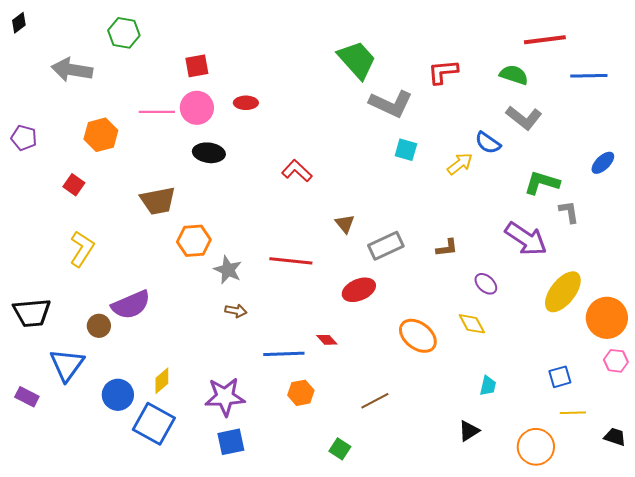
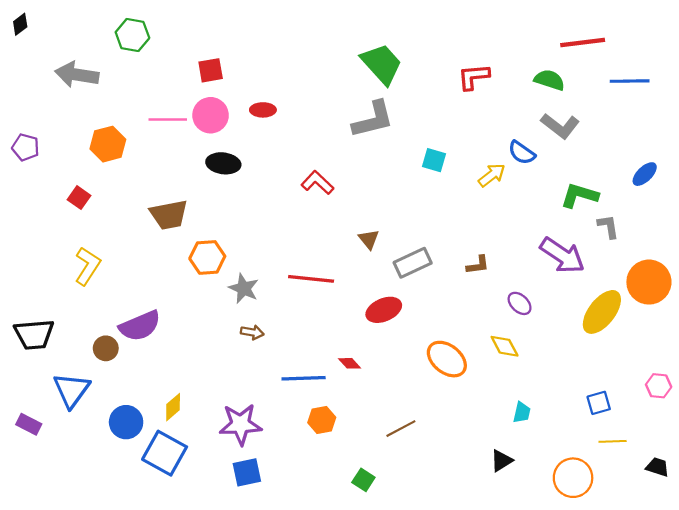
gray L-shape: (391, 104) -> (373, 120), moved, turned -39
orange circle: (607, 318) -> (649, 282), moved

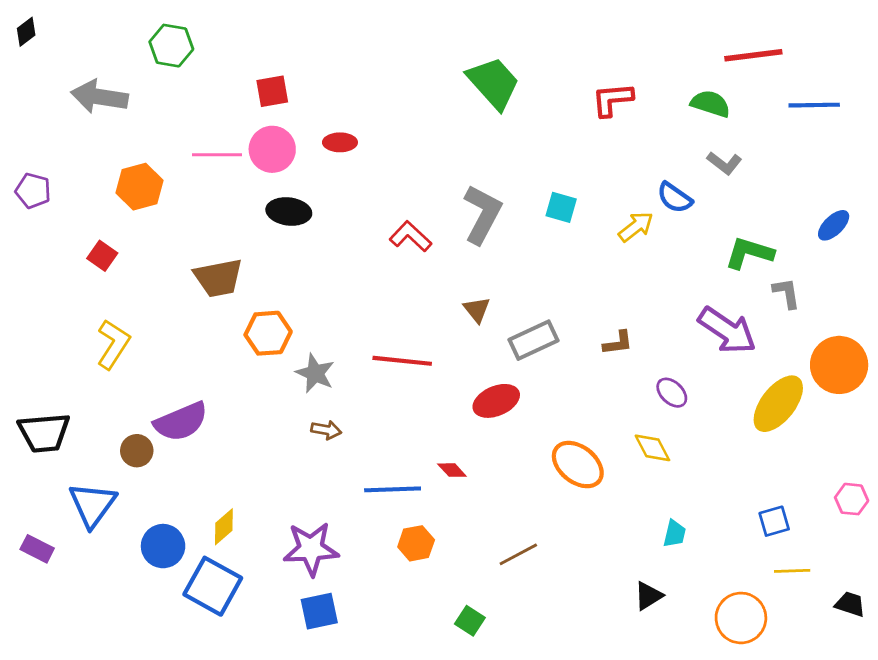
gray L-shape: (373, 120) -> (482, 214), moved, turned -48
gray L-shape: (560, 126) -> (724, 163), size x0.7

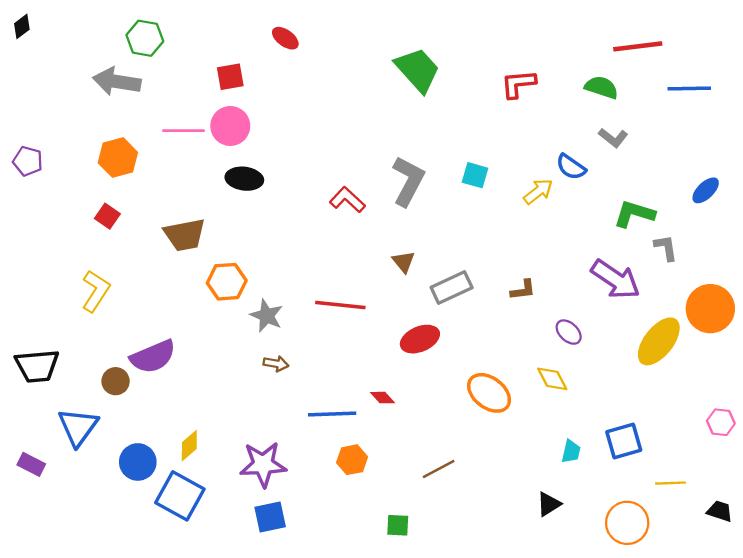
gray arrow: (99, 97) -> (117, 81), moved
red ellipse: (340, 142) -> (285, 38), moved, turned 36
red square: (102, 256) -> (107, 216), moved
blue square: (774, 521) -> (624, 441), moved, size x1.4
green square: (470, 621) -> (398, 525), turned -30

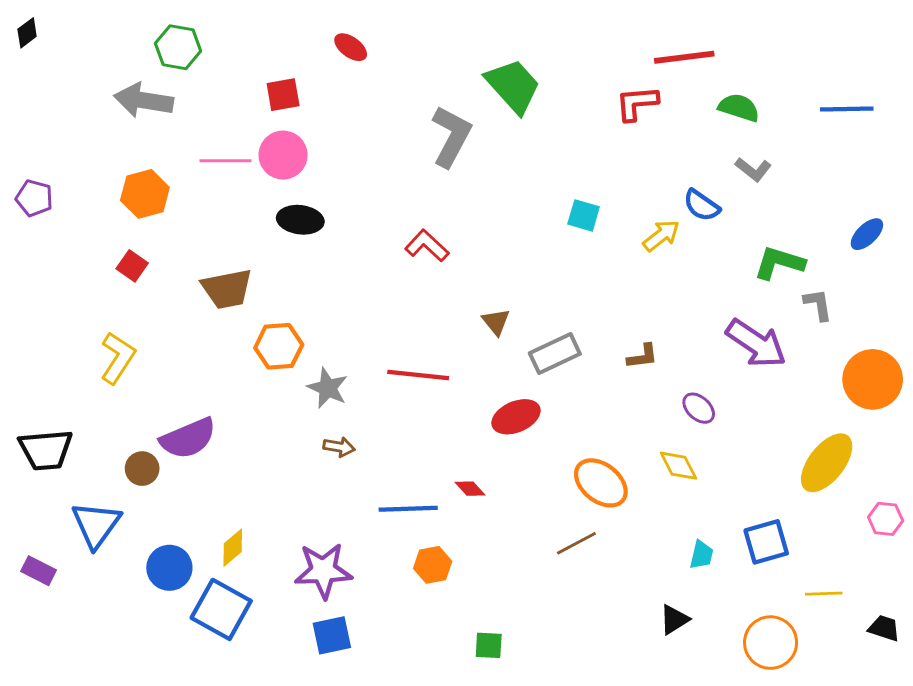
red line: (638, 46) -> (684, 57), moved
gray L-shape: (408, 181) -> (451, 136), moved
yellow ellipse: (659, 341) -> (827, 463), moved
brown line: (439, 469) -> (576, 543), moved

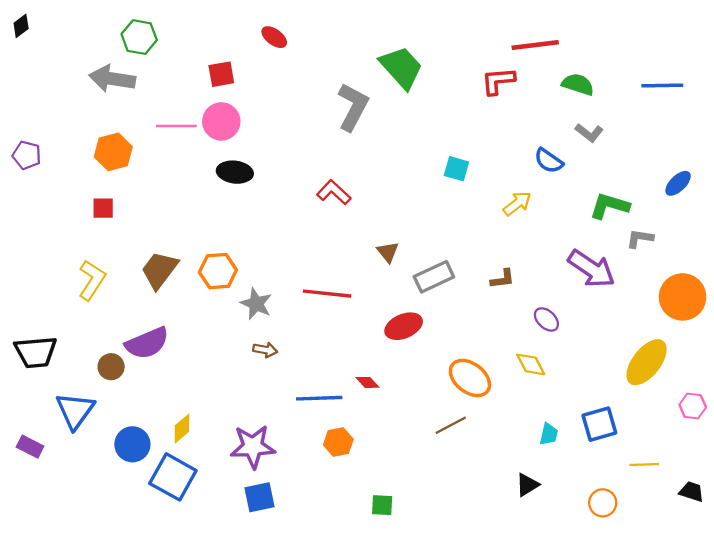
yellow arrow: (661, 236) -> (517, 204), moved
red square: (132, 266) -> (103, 208), turned -35
brown trapezoid: (227, 289) -> (159, 270), moved, turned 138
gray L-shape: (818, 305) -> (640, 238), turned -72
orange circle: (771, 643) -> (603, 503), size x0.7

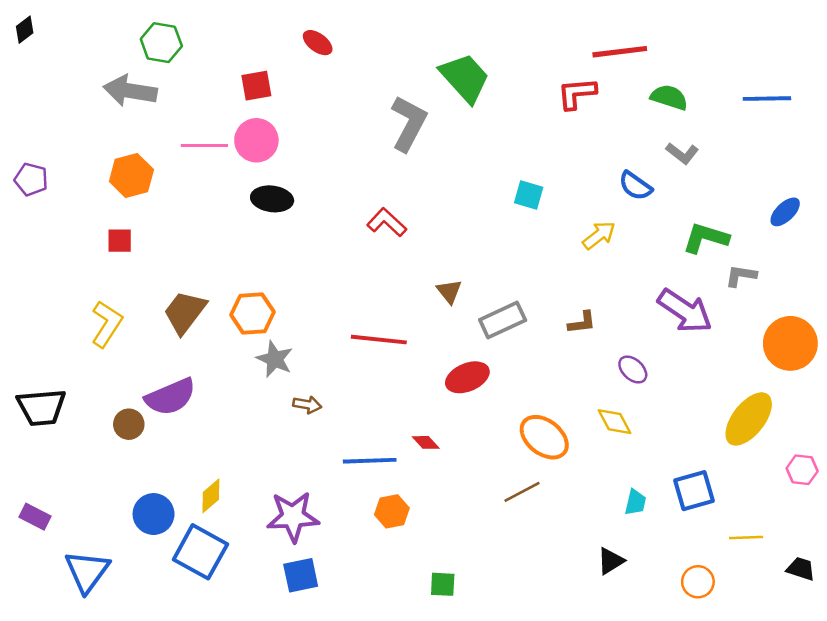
gray star: (256, 304) -> (275, 359), moved
blue triangle: (75, 411) -> (87, 571), moved

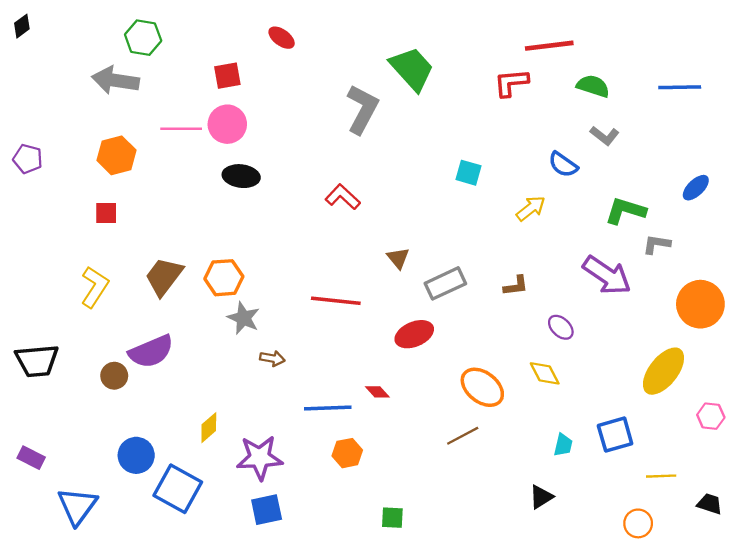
yellow diamond: (211, 496) -> (209, 428), moved
orange circle: (698, 582) -> (638, 523), moved

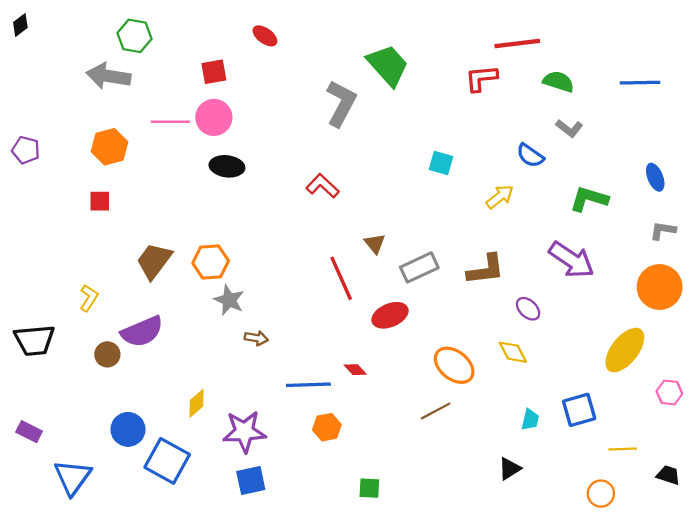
blue ellipse: (696, 188) -> (655, 177), turned -68
gray L-shape: (657, 244) -> (663, 230), moved
brown L-shape: (516, 286) -> (486, 270), size x1.6
yellow L-shape: (95, 287) -> (89, 298), moved, size x0.7
red line: (336, 301) -> (341, 278), moved, turned 60

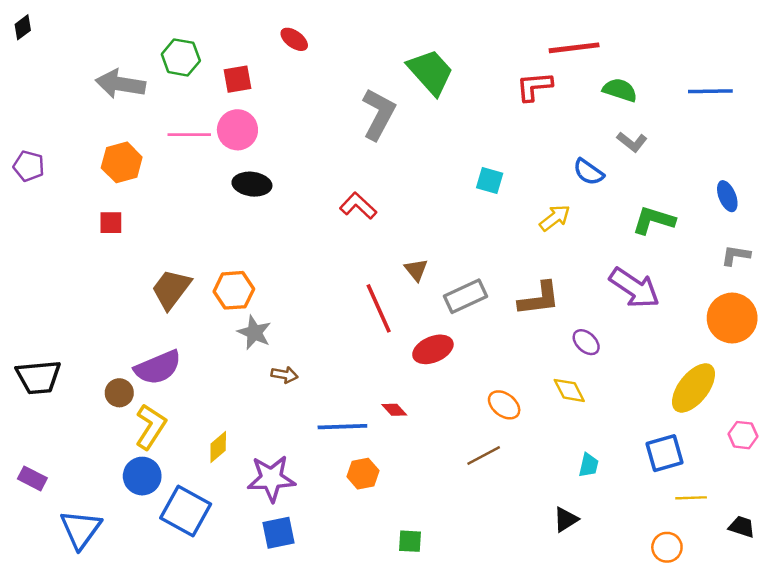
green hexagon: (135, 36) -> (181, 57), moved
yellow L-shape: (89, 298) -> (151, 427), moved, size x1.5
orange ellipse: (454, 365) -> (504, 405), size x0.7
blue square: (579, 410) -> (665, 453), moved

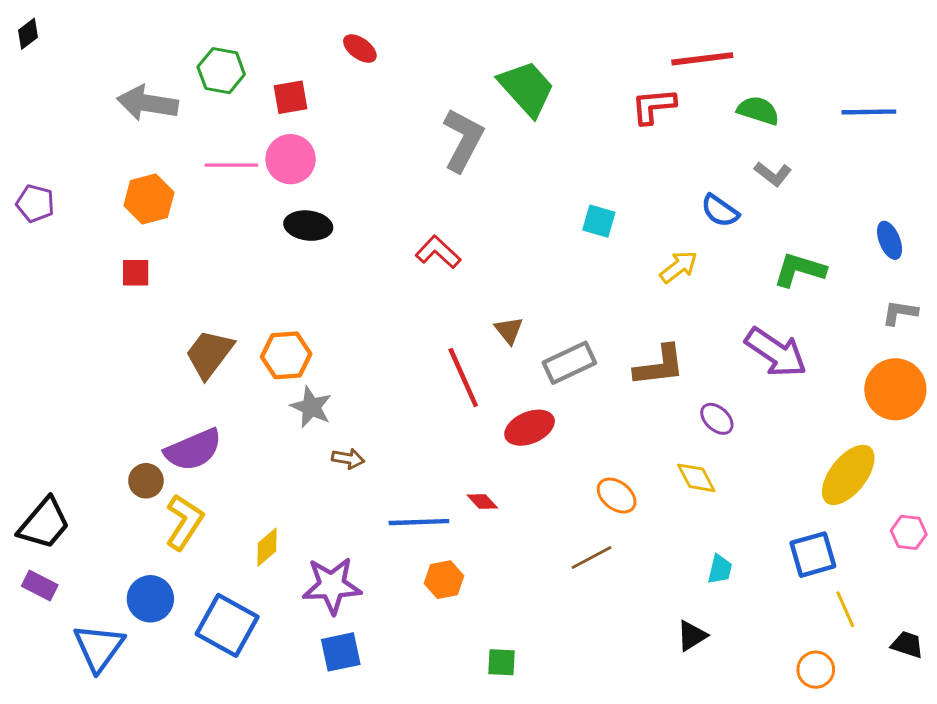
black trapezoid: (38, 377) -> (44, 524), moved, turned -45
blue circle: (142, 476) -> (150, 599), moved
yellow line: (691, 498) -> (845, 609), turned 68

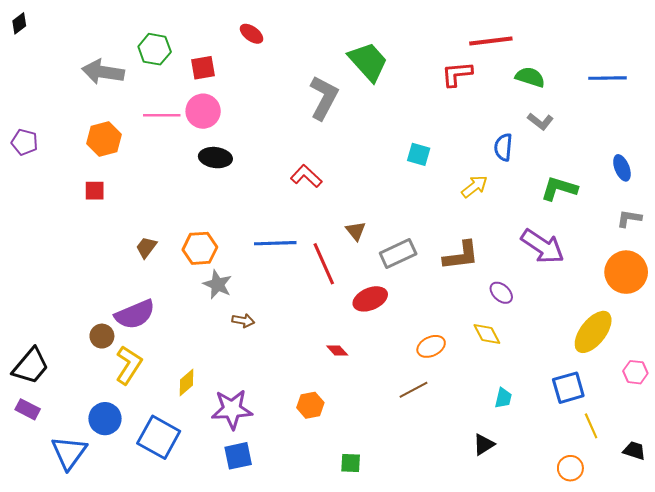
blue semicircle: (720, 211) -> (503, 147), turned 60
brown trapezoid: (209, 354) -> (146, 247), size x0.6
orange ellipse: (617, 496) -> (431, 346), turned -64
blue line: (419, 522) -> (275, 243), moved

